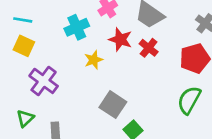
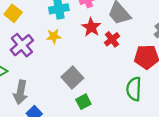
yellow star: (94, 60) -> (54, 36), moved
green semicircle: (189, 100) -> (134, 89), turned -40

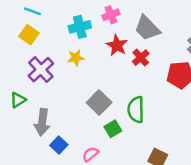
green semicircle: (134, 89) -> (136, 110), moved

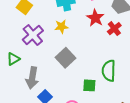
gray square: (99, 102) -> (66, 58), moved
green square: (113, 129) -> (89, 85), turned 32

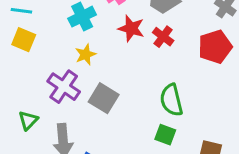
purple cross: (33, 35) -> (64, 87), moved
green square: (89, 85) -> (165, 135), moved, turned 32

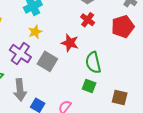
red star: (131, 29) -> (70, 43), moved

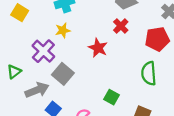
gray square: (47, 61) -> (63, 74), moved
green semicircle: (93, 63) -> (149, 73), moved
gray arrow: (20, 90) -> (37, 90), turned -115

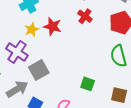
red star: (98, 48) -> (52, 26), moved
gray square: (63, 74) -> (39, 70), turned 30

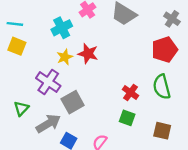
red cross: (85, 16) -> (130, 93), moved

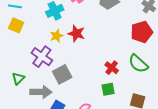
green semicircle: (162, 87) -> (138, 64), turned -35
green square: (127, 118) -> (108, 89), turned -32
gray arrow: (48, 124) -> (41, 92), turned 30

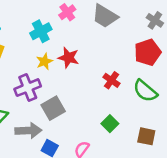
purple cross: (42, 57) -> (28, 88), turned 35
red cross: (112, 68) -> (111, 80), moved
green square: (108, 89) -> (110, 124), turned -32

